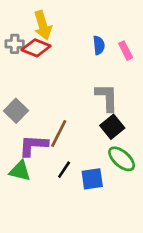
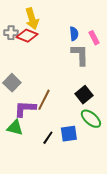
gray L-shape: (107, 97) -> (80, 55), moved
black line: (64, 170) -> (48, 138), moved

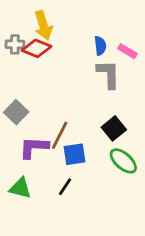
pink rectangle: (94, 38) -> (127, 51), turned -32
green triangle: (15, 128) -> (20, 188), moved
blue square: (69, 134) -> (74, 154), moved

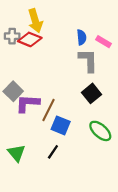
black square: (114, 128) -> (91, 93), moved
purple L-shape: (34, 147) -> (28, 103), moved
blue square: (74, 154) -> (61, 125), turned 30
green triangle: (20, 188) -> (17, 153), turned 36

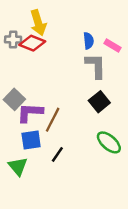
blue square: (61, 125) -> (31, 140), moved, turned -30
black line: (53, 152) -> (57, 154), moved

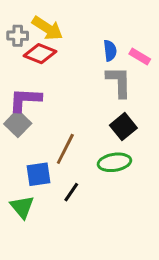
yellow arrow: (38, 23) -> (47, 28), turned -40
gray cross: (13, 39) -> (18, 36), moved
purple L-shape: (30, 113) -> (25, 100), moved
green ellipse: (109, 142) -> (114, 162), moved, turned -50

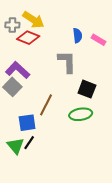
gray L-shape: (119, 82) -> (67, 62), moved
purple L-shape: (25, 100) -> (18, 70), turned 40
black square: (123, 127) -> (87, 89), turned -30
black line: (71, 192) -> (29, 143), moved

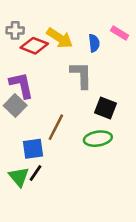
yellow arrow: (33, 20) -> (60, 38), moved
pink rectangle: (98, 40) -> (120, 33), moved
purple L-shape: (18, 70) -> (21, 85), turned 35

